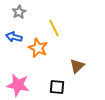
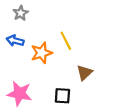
yellow line: (54, 28) -> (66, 41), moved
orange star: (38, 48) -> (42, 53), turned 30

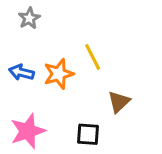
blue arrow: (15, 41) -> (21, 72), moved
pink star: (19, 94) -> (28, 131), turned -30

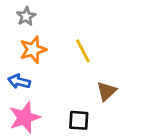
blue arrow: (21, 72) -> (19, 81), moved
orange star: (59, 74) -> (33, 50), moved

